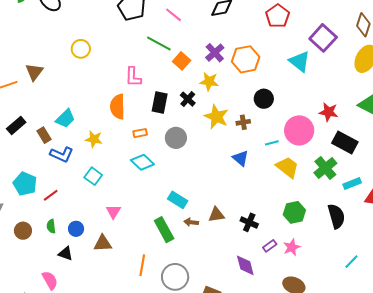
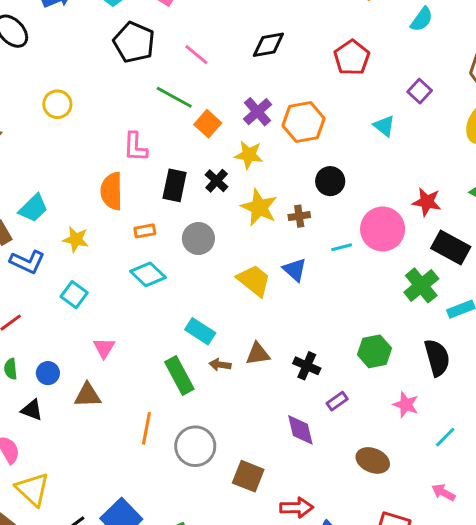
purple square: (323, 38) -> (420, 91), size x0.6
cyan triangle: (300, 61) -> (384, 126), size x0.7
yellow trapezoid: (287, 167) -> (254, 281), moved
pink star: (292, 247) -> (406, 405), moved, turned -30
cyan line: (351, 262) -> (445, 437), moved

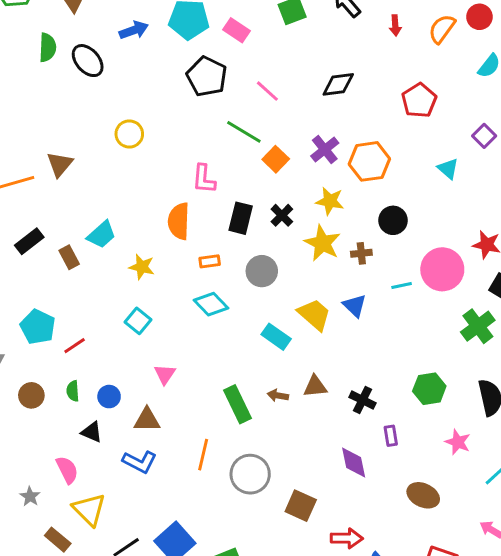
yellow star: (249, 155) -> (330, 201), moved
blue L-shape: (27, 262) -> (140, 462), moved
cyan rectangle: (200, 331) -> (276, 337), moved
purple rectangle: (337, 401) -> (391, 436), turned -66

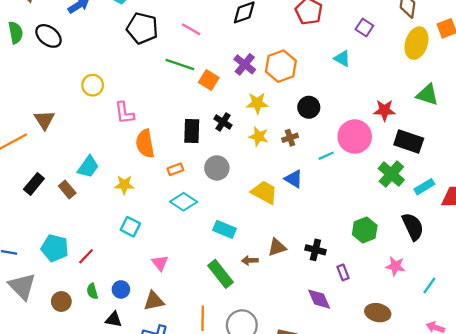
pink L-shape: (204, 179) -> (124, 113), moved
yellow star: (322, 243) -> (259, 136), size x0.7
cyan rectangle: (276, 337) -> (225, 229), moved

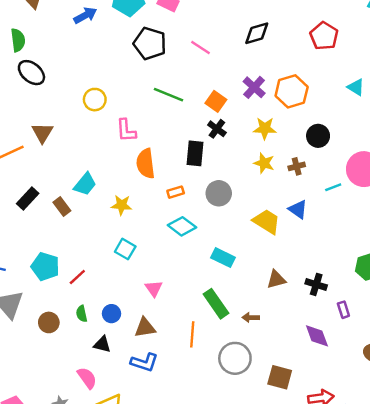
black ellipse: (48, 36) -> (31, 73), moved
green line: (180, 64) -> (169, 95), moved
black cross: (223, 122) -> (217, 129), moved
brown arrow: (250, 260) -> (251, 317), moved
orange line: (203, 318) -> (192, 334), moved

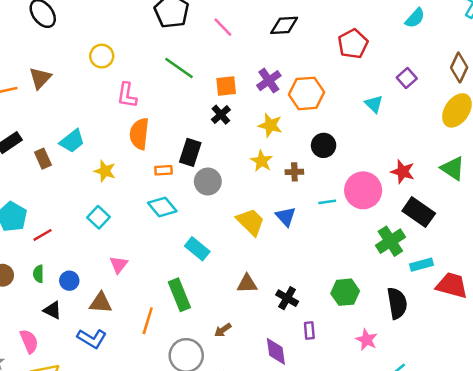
orange square: (216, 101) -> (226, 86), turned 36
black rectangle: (195, 153) -> (190, 152), moved
brown arrow: (251, 317) -> (223, 330), moved, turned -49

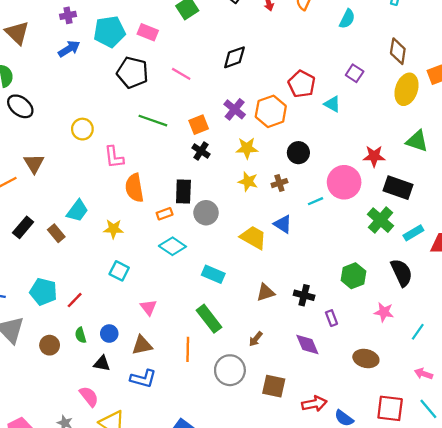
red pentagon: (353, 44) -> (302, 84), moved

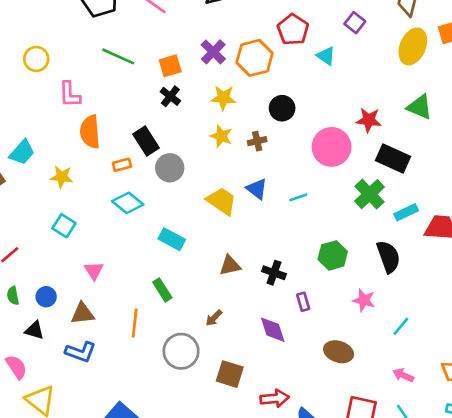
black rectangle: (183, 192) -> (146, 141), turned -40
cyan line: (315, 201) -> (298, 197), moved
green rectangle: (209, 319) -> (162, 290), size x0.7

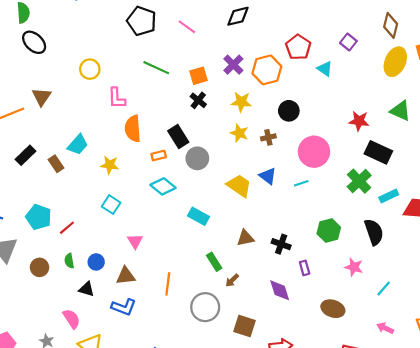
pink circle: (332, 147) -> (314, 152), moved
green rectangle: (162, 290) -> (214, 262), moved

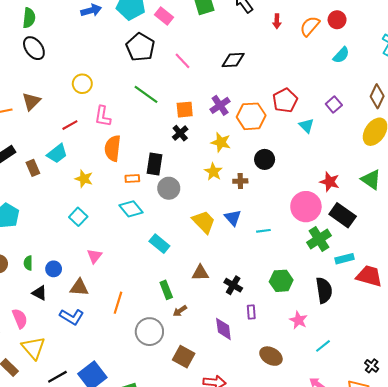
black rectangle: (178, 137) -> (154, 164), turned 30
pink circle: (314, 152) -> (306, 207), moved
red line: (67, 228) -> (70, 125), moved

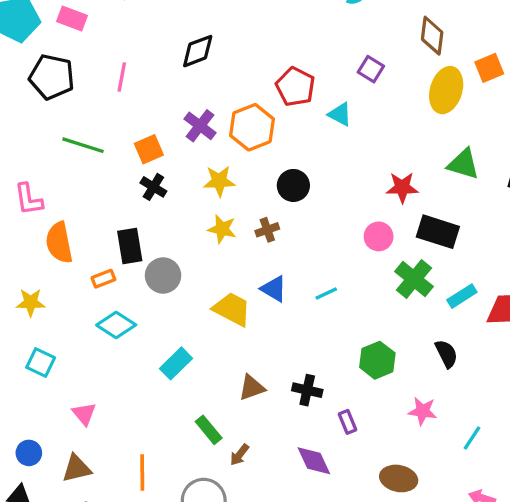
pink line: (183, 61) -> (122, 77), turned 72
pink circle: (306, 207) -> (379, 236), size x0.6
cyan rectangle: (159, 244) -> (176, 363), turned -66
black semicircle: (324, 290) -> (446, 354), size x0.7

